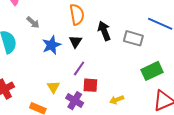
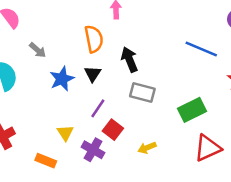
gray rectangle: (133, 38) -> (142, 92), moved
red square: (90, 85) -> (113, 130), turned 35

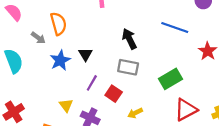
orange semicircle: (94, 39) -> (58, 24), moved
black arrow: (129, 59) -> (129, 39), moved
red square: (113, 130) -> (114, 94), moved

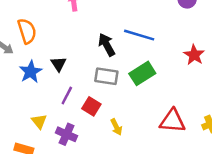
blue line: (175, 27) -> (139, 35), moved
green rectangle: (170, 79) -> (142, 73), moved
red triangle: (186, 110) -> (172, 121), turned 35
yellow arrow: (135, 113) -> (116, 127), turned -88

